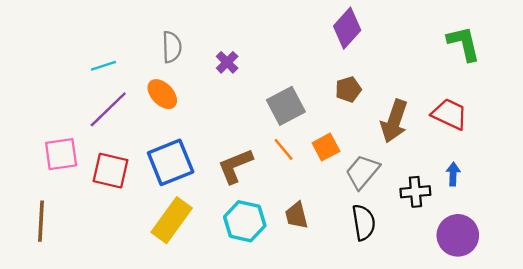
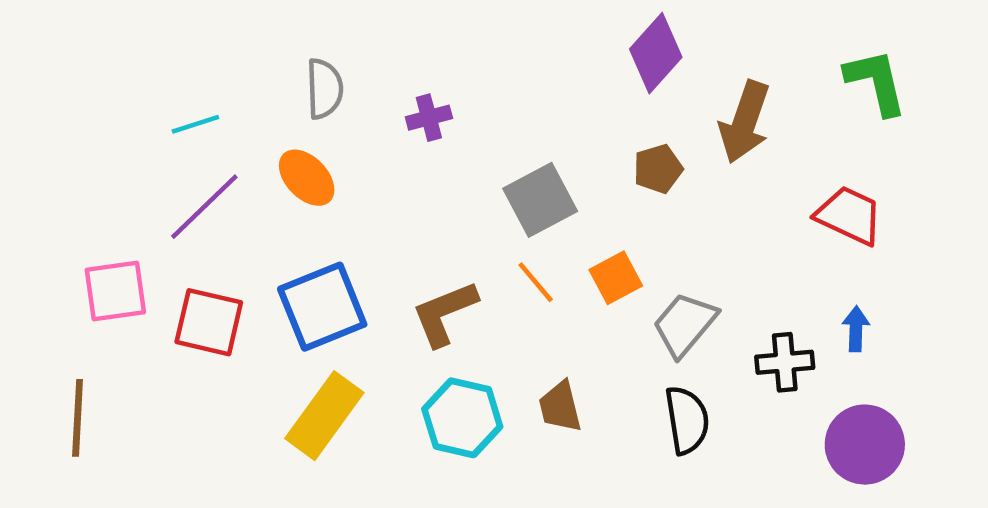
purple cross: (227, 62) -> (429, 118), turned 30
brown arrow: (394, 121) -> (745, 122), moved

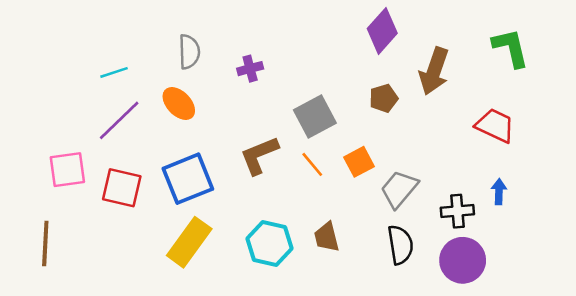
brown L-shape: (445, 313) -> (259, 155), moved
purple circle: (865, 445) -> (463, 260), moved

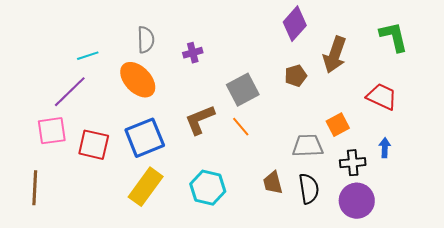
orange ellipse: (179, 104) -> (138, 80), size x1.4
purple line: (119, 120) -> (70, 92), moved
orange square: (359, 162) -> (338, 125), moved
gray trapezoid: (399, 189) -> (308, 146), turned 48
brown trapezoid: (327, 237) -> (273, 183), moved

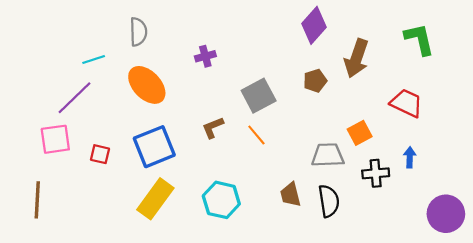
gray semicircle: (146, 40) -> (138, 32), moved
brown L-shape: (200, 120) -> (213, 128), size x0.7
red square: (94, 145) -> (100, 154), size x0.6
purple circle: (357, 201) -> (446, 214), moved

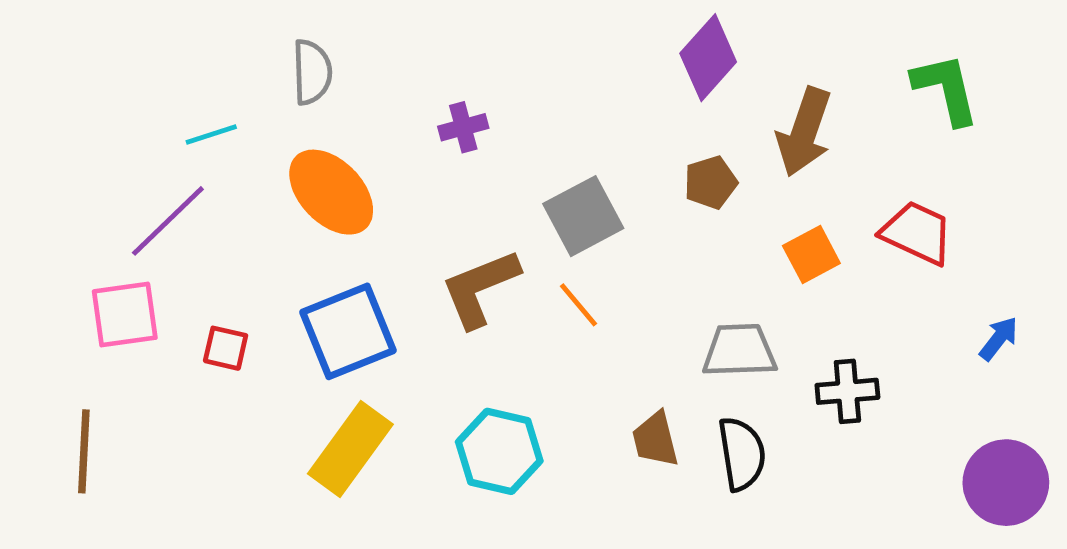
brown L-shape: (213, 128) -> (480, 288), size x1.6
orange square: (360, 133) -> (811, 254), moved
blue arrow: (410, 157) -> (999, 339), moved, turned 36

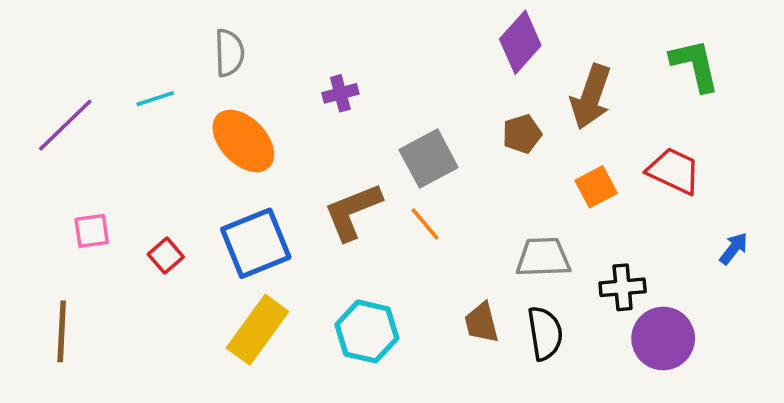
purple line: (168, 221) -> (65, 125), moved
pink square: (125, 315) -> (92, 231), size x0.7
red square: (226, 348) -> (166, 256), turned 36
purple circle: (1006, 483) -> (663, 338), moved

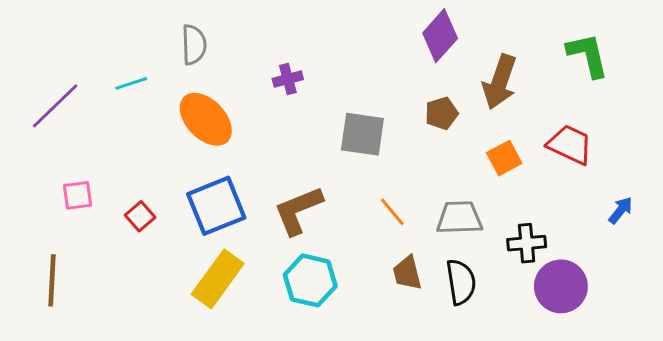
gray square: (429, 159) -> (362, 134), turned 36
brown L-shape: (353, 212) -> (298, 210), moved
orange line: (425, 224) -> (392, 212), moved

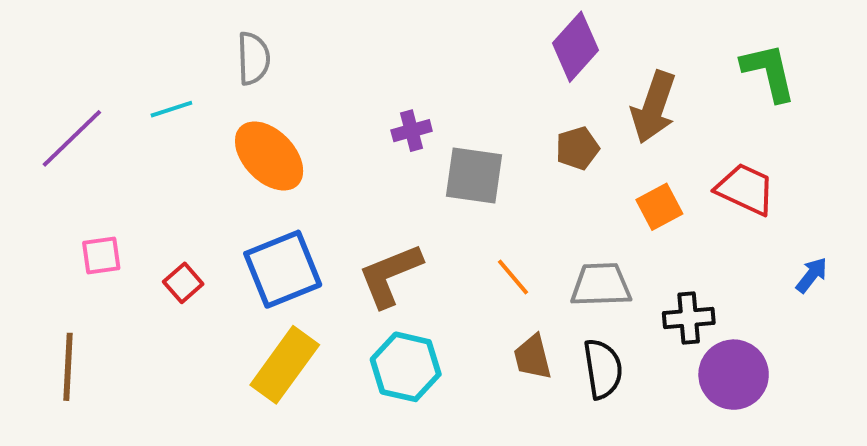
purple cross: (288, 79) -> (412, 131), moved

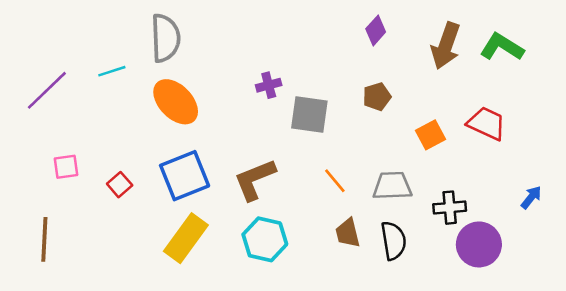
purple diamond: (575, 47) -> (376, 30), size x0.7
gray semicircle: (253, 58) -> (165, 38), size x1.4
green L-shape: (769, 72) -> (502, 47), turned -45
brown arrow: (654, 107) -> (446, 46), moved
blue arrow: (812, 275) -> (531, 197), moved

